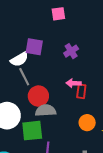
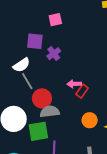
purple square: (34, 47) -> (35, 41), moved
purple cross: (71, 51) -> (54, 54), moved
red rectangle: (81, 91) -> (82, 91), turned 32

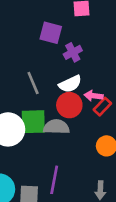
white semicircle: (22, 65) -> (70, 84), moved
red circle: (42, 98) -> (69, 105), moved
green square: (38, 131) -> (33, 122), moved

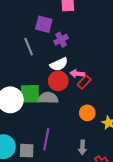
gray line: (33, 83) -> (29, 47), moved

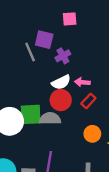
gray line: (29, 47) -> (30, 52), moved
pink arrow: (77, 74) -> (82, 82), moved

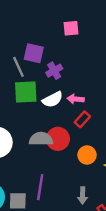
pink square: (70, 19) -> (71, 28), moved
red circle: (61, 100) -> (58, 139), moved
green square: (31, 114) -> (26, 92), moved

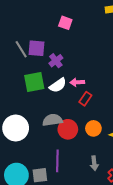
pink square: (71, 28) -> (65, 23), turned 32
gray line: (18, 67) -> (21, 49), moved
red circle: (58, 139) -> (68, 129), moved

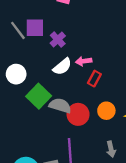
green square: (34, 82) -> (39, 96), moved, turned -30
gray semicircle: (53, 120) -> (60, 106), turned 30
white circle: (16, 128) -> (16, 74), moved, size x0.7

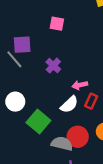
purple square: (35, 28) -> (22, 45), moved
white semicircle: (62, 67) -> (69, 104), moved
gray semicircle: (60, 106) -> (62, 144), moved

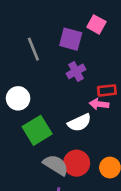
purple square: (22, 45) -> (71, 39), moved
red rectangle: (91, 101) -> (107, 90), moved, turned 40

